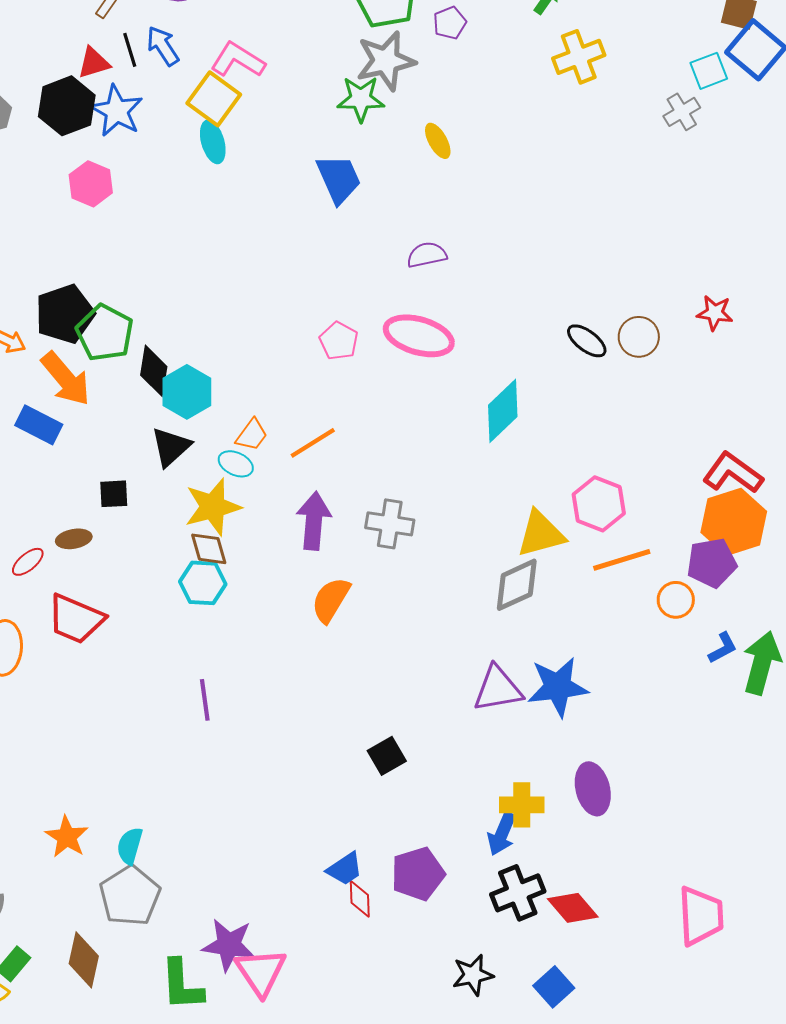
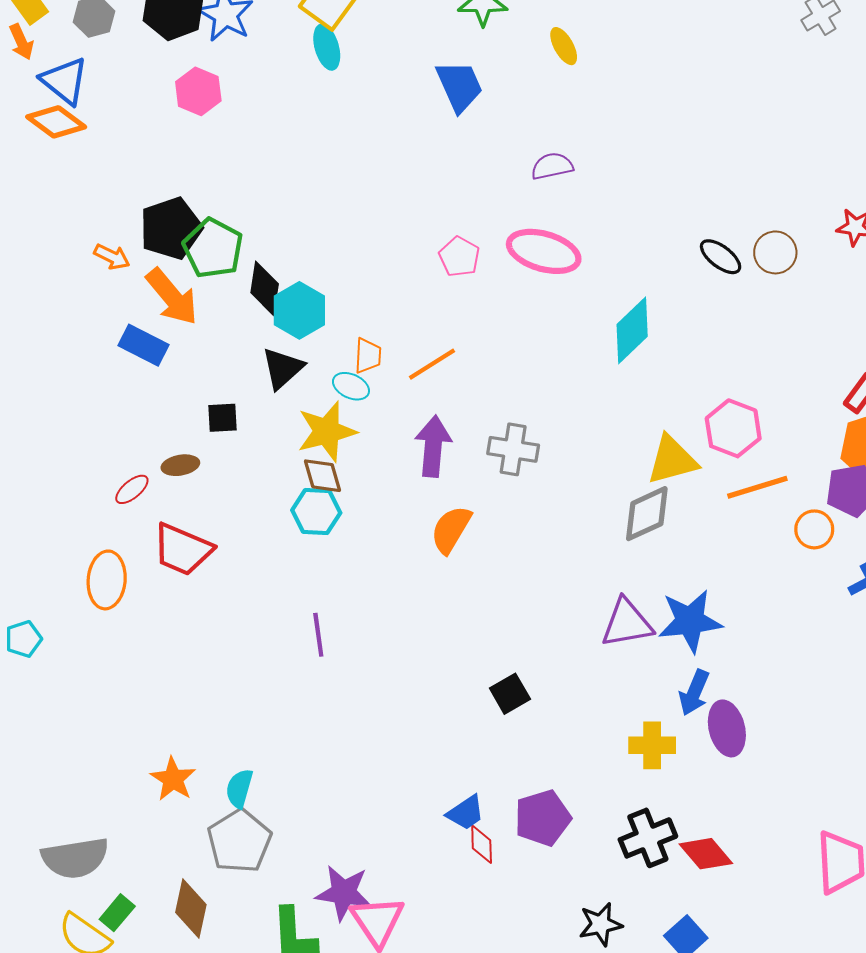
orange trapezoid: (252, 435) -> (368, 356), turned -33
blue arrow: (502, 834) -> (694, 693), moved

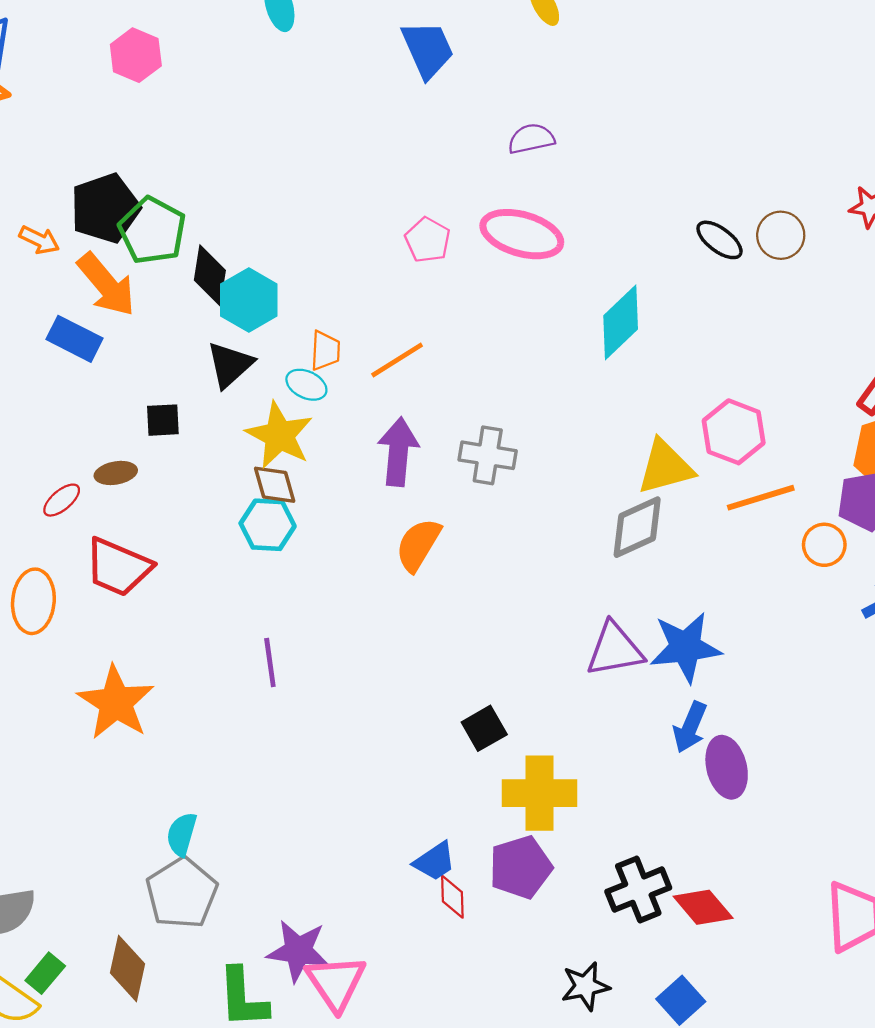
yellow star: (327, 431) -> (279, 435), turned -30
yellow cross: (652, 745) -> (539, 793), moved, size x1.4
orange star: (173, 779) -> (116, 702), moved, size x1.5

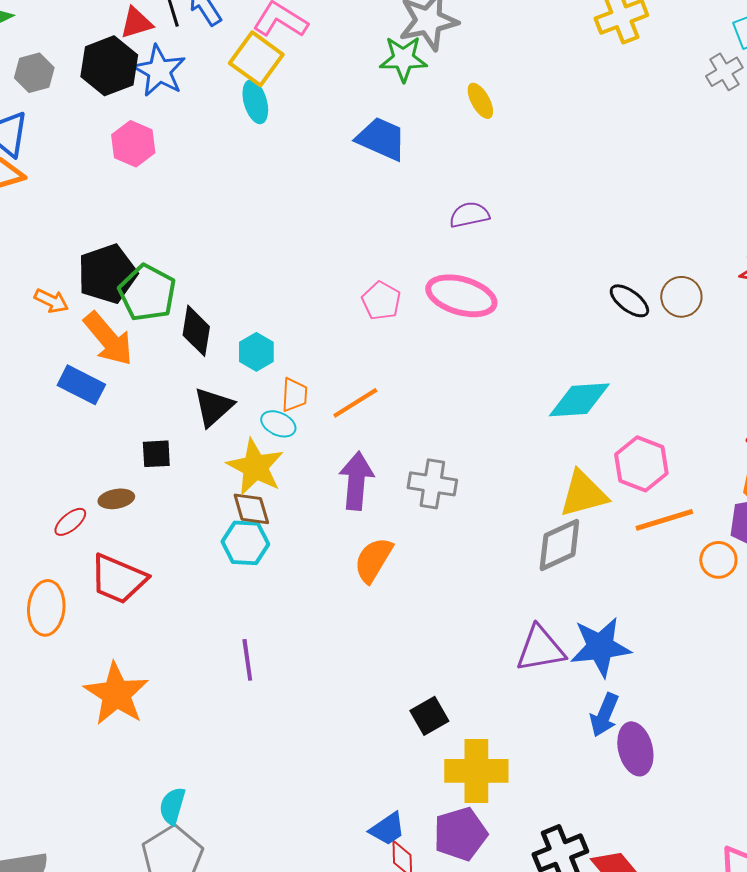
blue trapezoid: (428, 49) -> (381, 139), turned -42
cyan hexagon: (249, 300) -> (256, 352), moved, size x0.7
cyan diamond: (621, 322) -> (579, 400), moved, turned 40

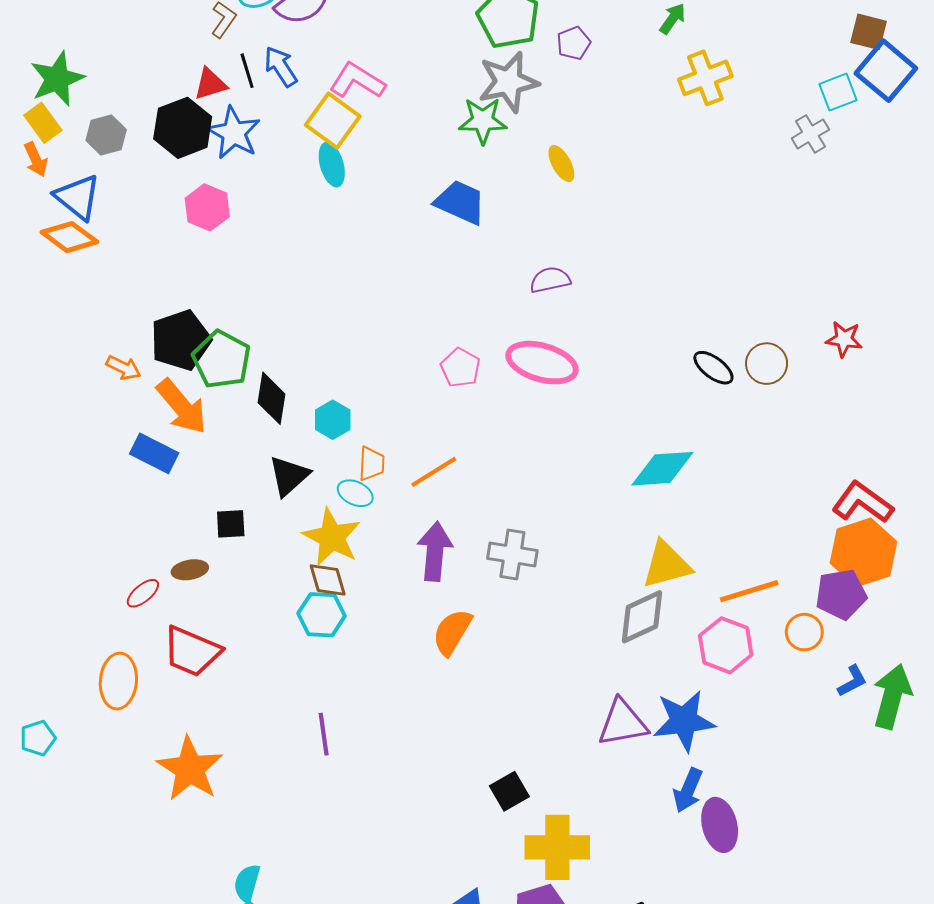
pink hexagon: (641, 464) -> (726, 645), moved

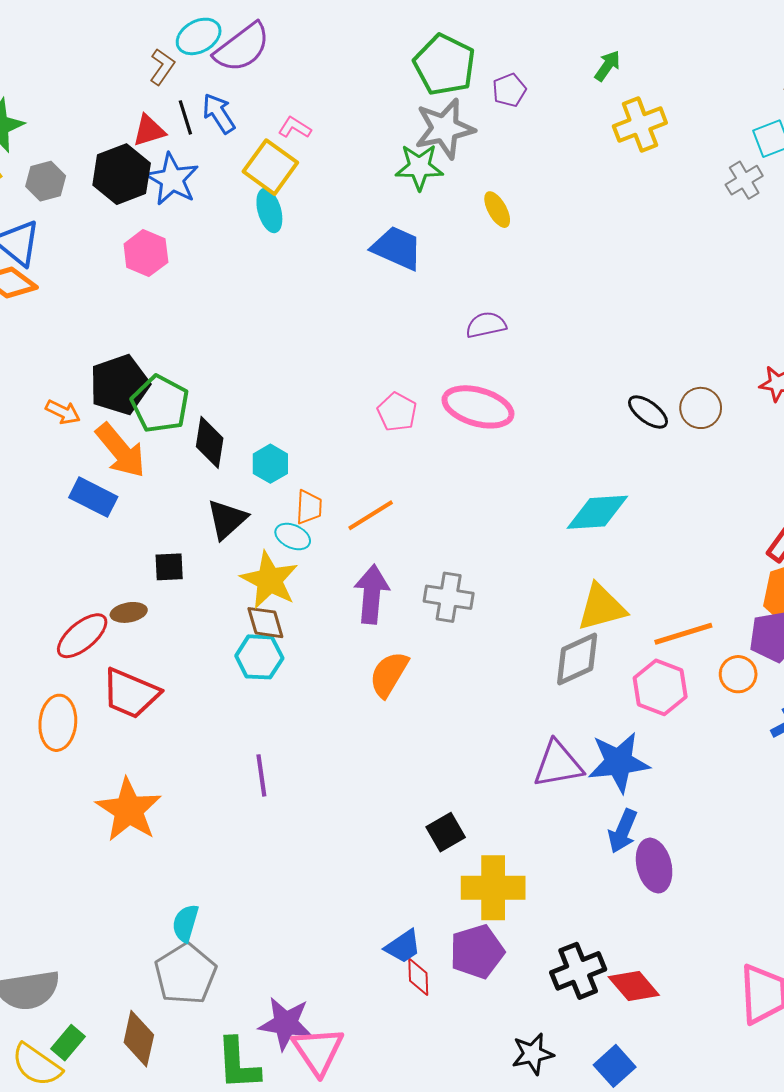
pink L-shape: (357, 81) -> (295, 128), size x0.6
red ellipse: (143, 593) -> (82, 636), size x1.6

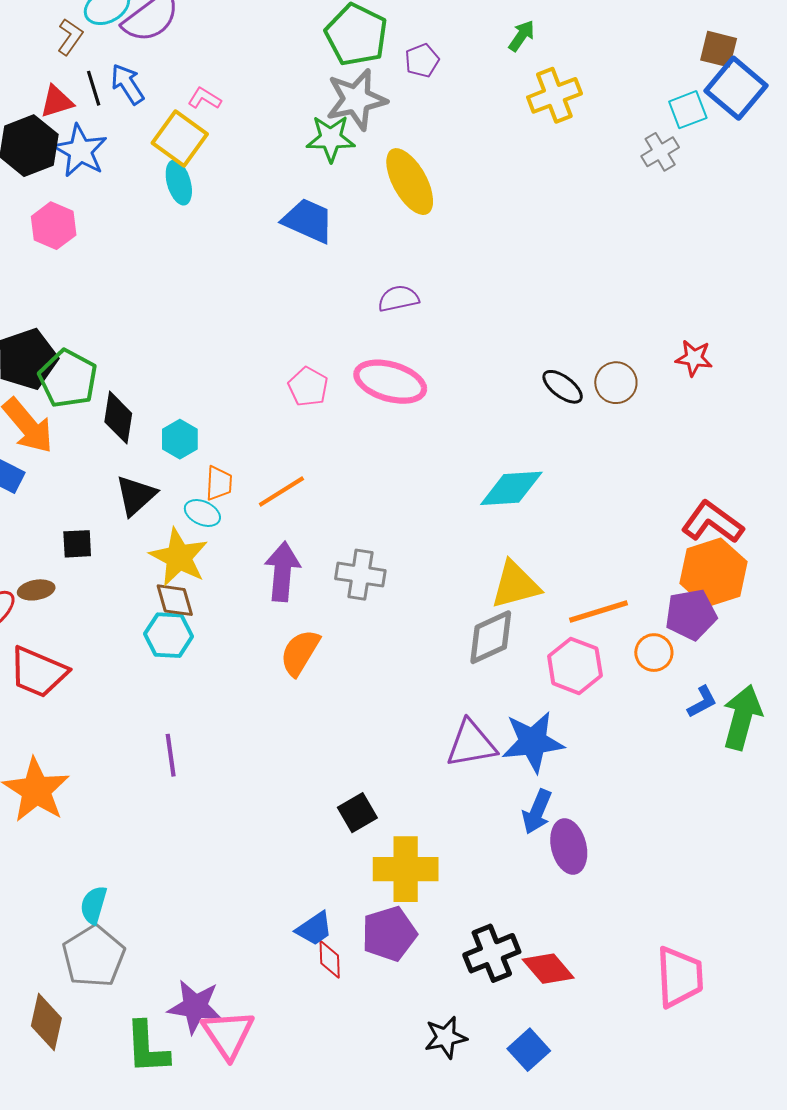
yellow ellipse: (497, 210) -> (410, 182), size x1.8

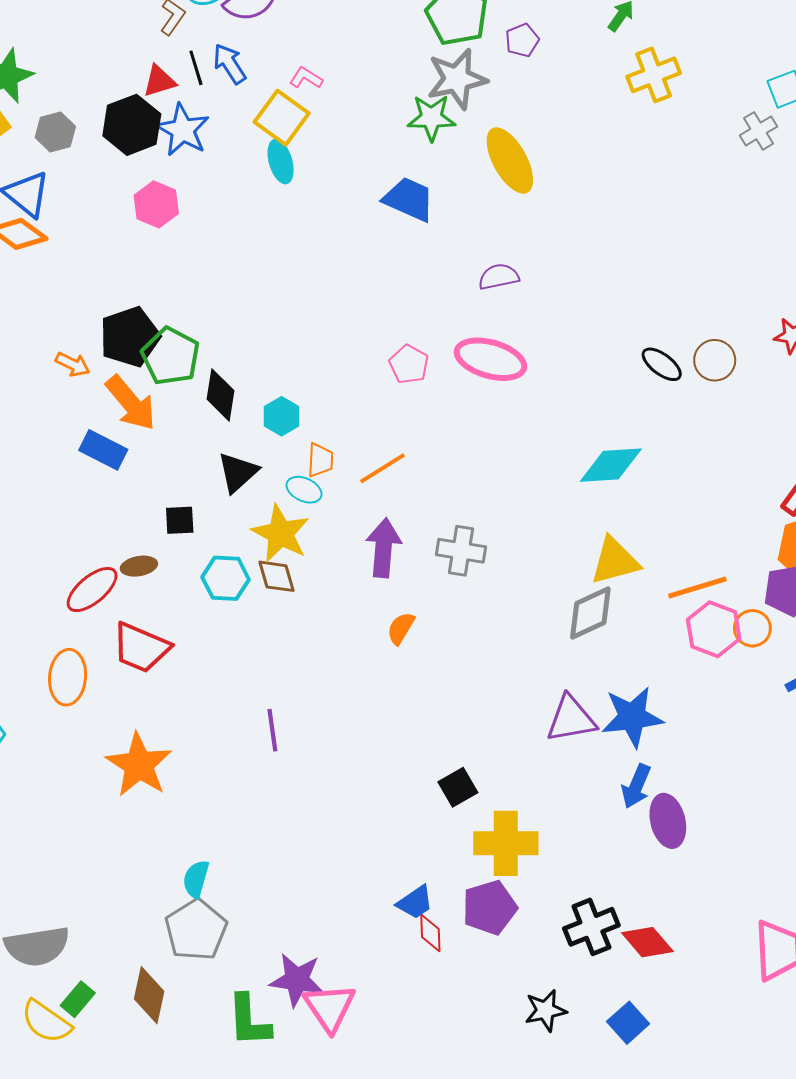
cyan hexagon: (169, 635) -> (226, 578), moved
orange semicircle: (300, 653) -> (401, 628), size x0.7
pink hexagon: (575, 666) -> (714, 629), moved

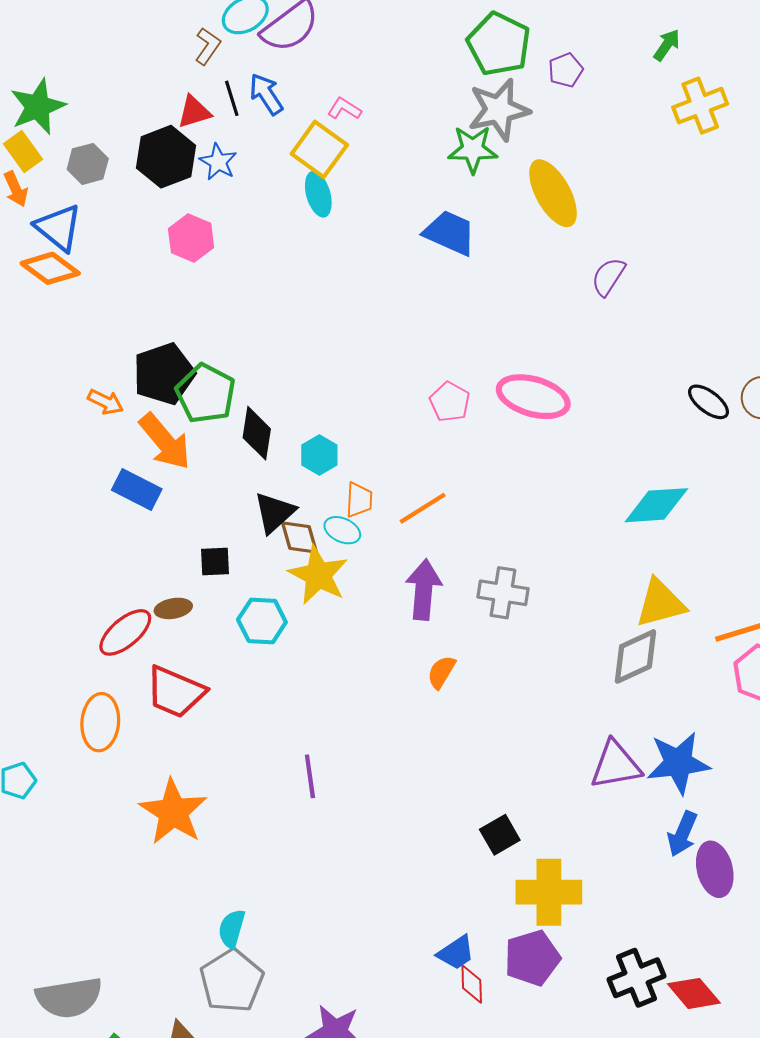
blue star: (183, 130) -> (218, 162), size x0.7
purple semicircle: (499, 277) -> (608, 277), moved, turned -45
brown diamond: (276, 576) -> (300, 537), moved

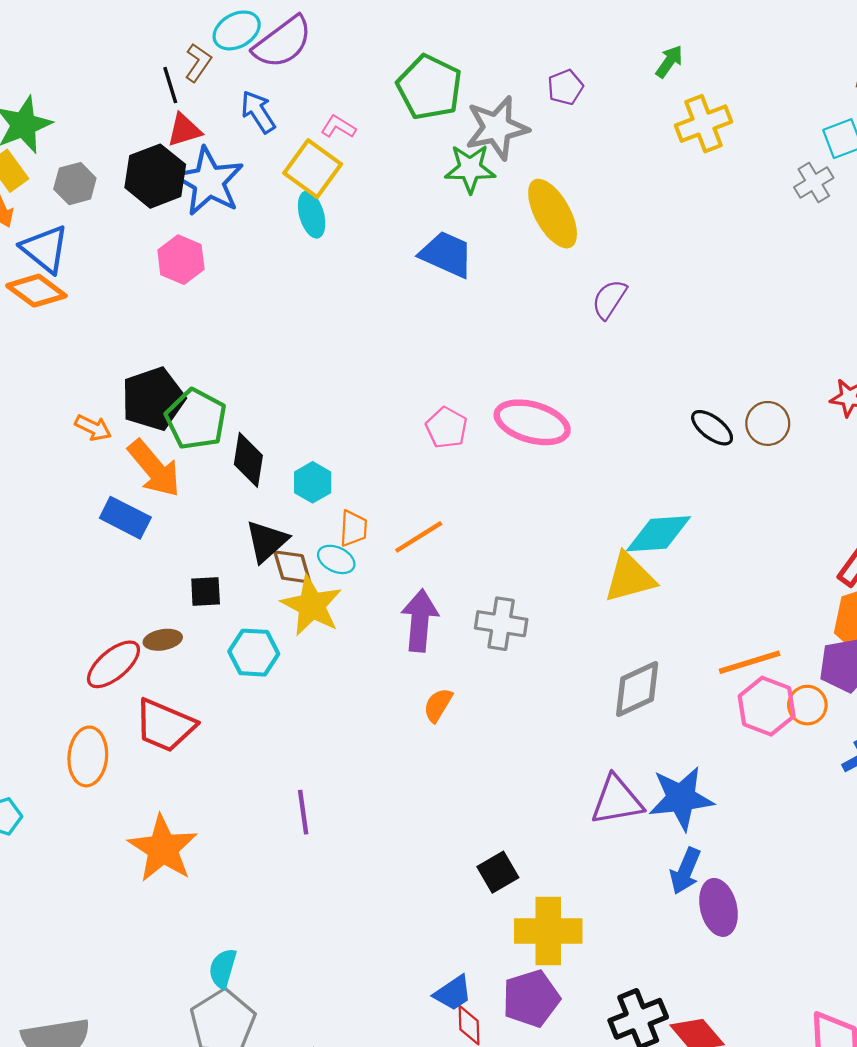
green pentagon: (499, 44) -> (429, 87), moved
black line: (232, 98) -> (170, 85), moved
blue star: (218, 162) -> (209, 181), size x1.8
yellow triangle: (661, 603) -> (630, 578), moved

